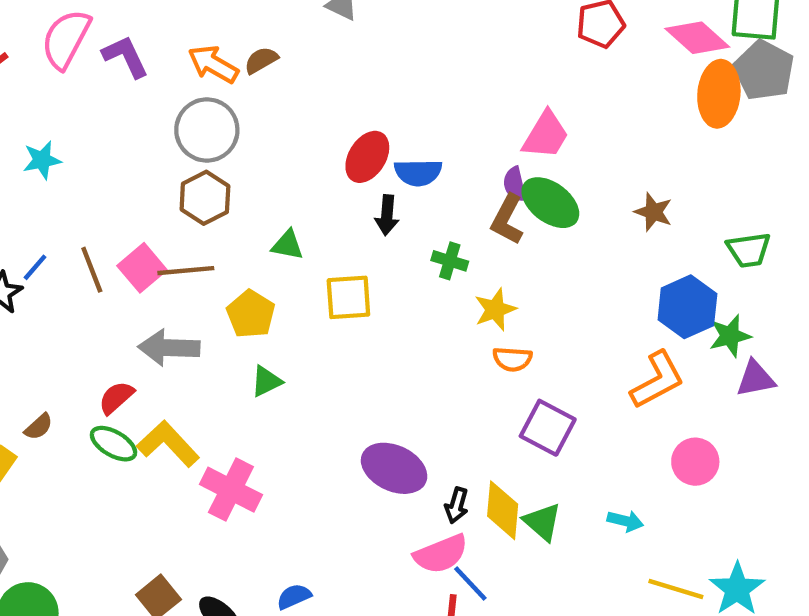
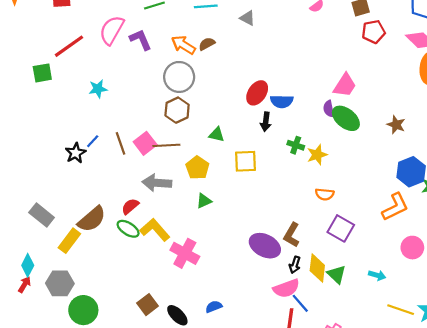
brown L-shape: (507, 219) -> (292, 235), moved
yellow star: (495, 309) -> (317, 155), moved
brown semicircle: (39, 427) -> (92, 219), size x2.0

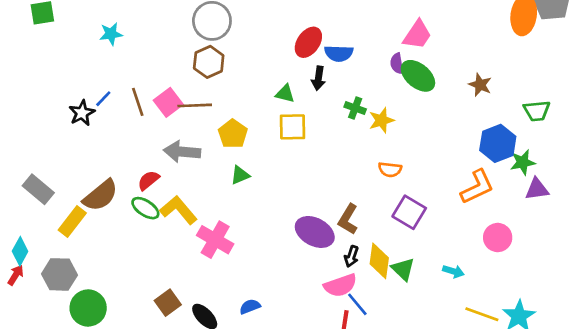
green triangle: (217, 135) -> (285, 94), moved

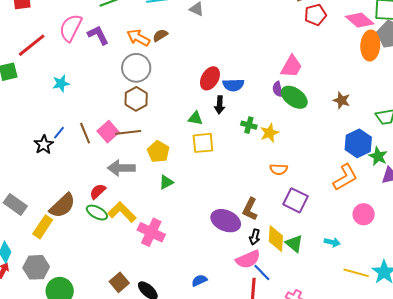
green star: (523, 162) -> (378, 156), turned -30
blue semicircle: (250, 307) -> (199, 280), moved

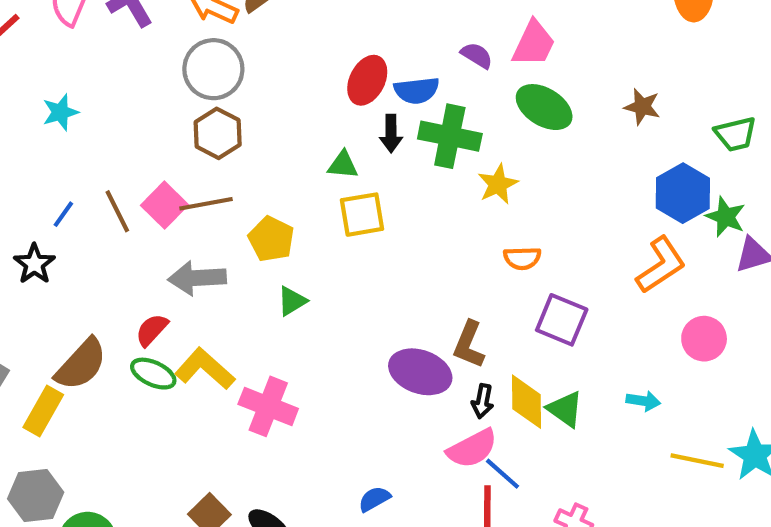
purple semicircle: (278, 89) -> (477, 55), moved, turned 140
green cross: (249, 125) -> (450, 136), moved, size x1.8
black star: (44, 145) -> (34, 264), moved

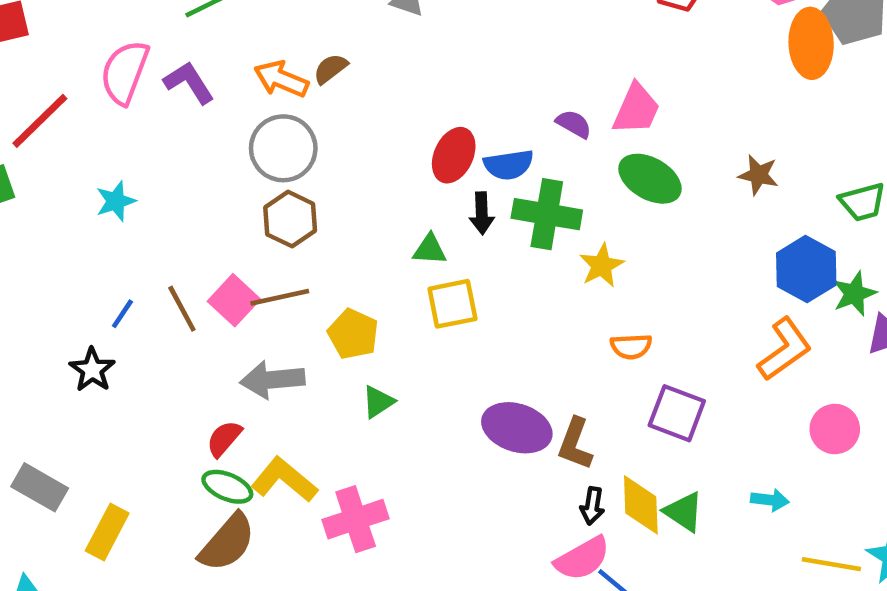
green star: (726, 217) -> (854, 294), turned 30
brown semicircle: (81, 364) -> (227, 542), moved
purple ellipse: (420, 372) -> (517, 428), moved
pink cross: (268, 406) -> (356, 519), turned -38

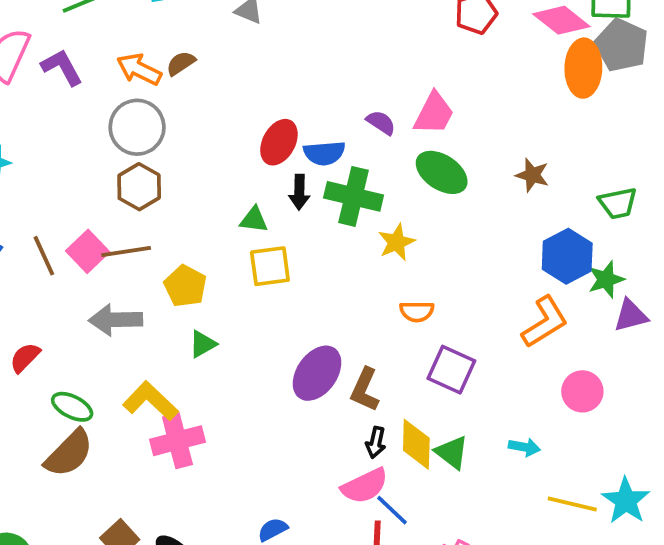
purple ellipse: (517, 428) -> (317, 373), turned -76
red semicircle: (224, 439) -> (25, 358), moved
yellow L-shape: (284, 480) -> (150, 401), moved

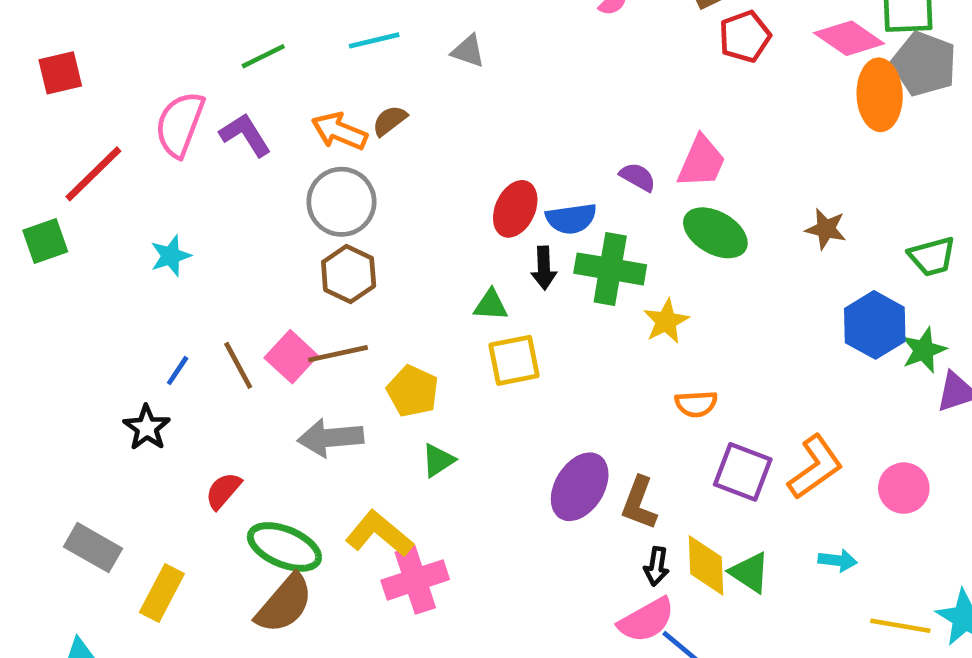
orange L-shape: (545, 322) -> (815, 467), moved
green ellipse: (72, 407) -> (284, 547), size x1.4

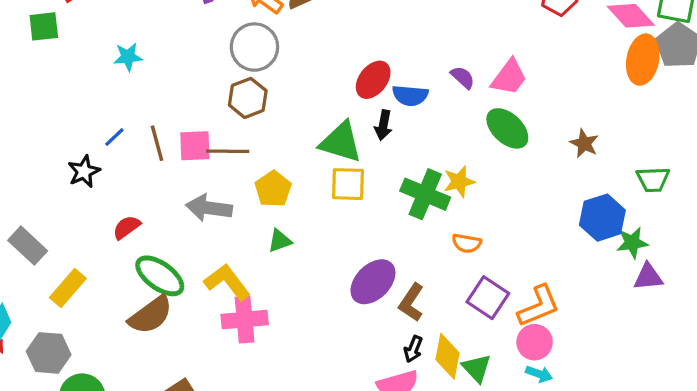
green cross: (610, 269) -> (425, 194), moved
green triangle: (491, 305) -> (341, 142), size x1.8
pink square: (291, 357) -> (195, 146), turned 32
pink circle: (904, 488) -> (535, 342), moved

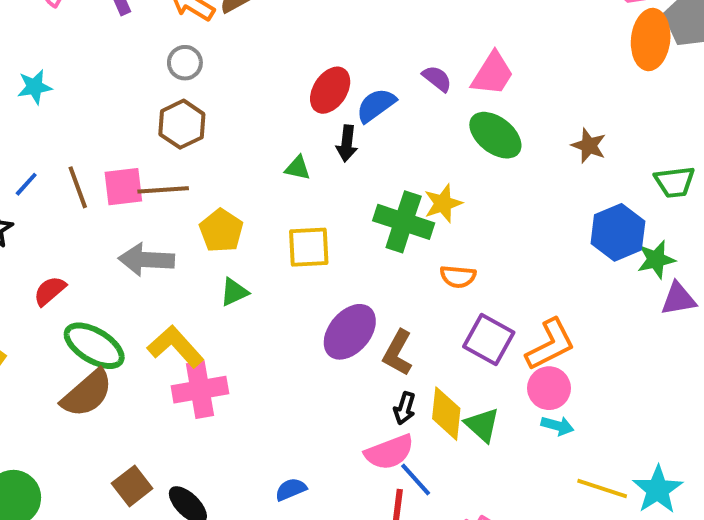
gray circle: (254, 47) -> (185, 63), size x0.6
blue semicircle: (410, 95) -> (376, 105), turned 144
green triangle: (341, 142) -> (298, 168), size x0.5
yellow square: (348, 184) -> (309, 247), moved

